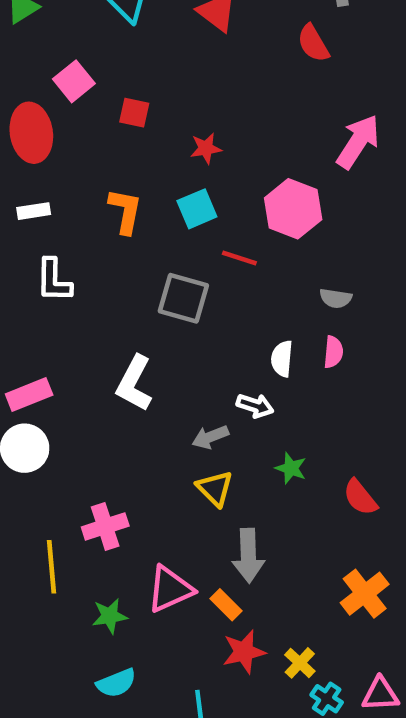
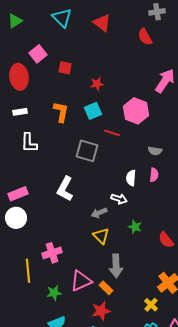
red star: (244, 652) -> (101, 311), moved
yellow cross: (300, 663) -> (151, 305), moved

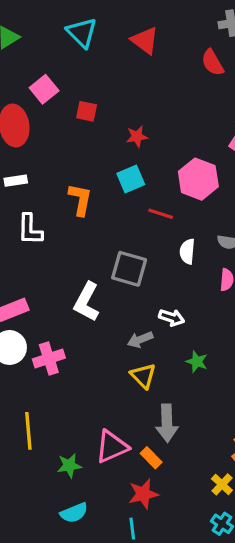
orange L-shape: (61, 112) -> (80, 200), moved
gray square: (87, 151) -> (129, 269), moved
white semicircle: (131, 178) -> (187, 251), moved
pink cross: (52, 253) -> (49, 359), moved

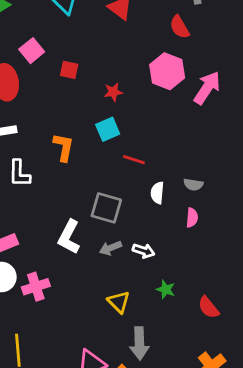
pink hexagon: (198, 179) -> (167, 71), moved
gray arrow: (140, 340) -> (110, 248), moved

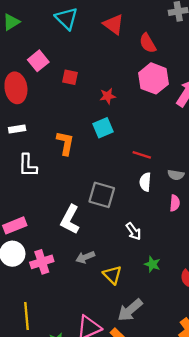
red semicircle: (180, 27) -> (148, 43), moved
red line: (134, 160) -> (142, 155), moved
gray arrow: (110, 248) -> (85, 257), moved
white arrow: (144, 251) -> (134, 231), turned 36
gray arrow: (139, 343) -> (130, 310), turned 52

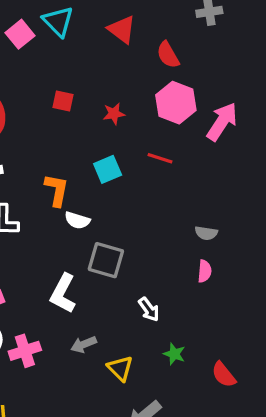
pink square: (38, 61) -> (20, 34), moved
red star: (108, 96) -> (114, 114), moved
red line: (142, 155) -> (160, 158), moved
white semicircle: (145, 182) -> (77, 220), moved, turned -78

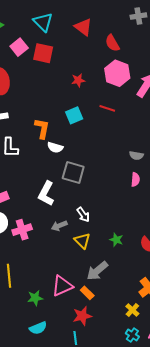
pink square: (20, 34) -> (19, 47), moved
red square: (63, 101) -> (43, 53), moved, size x1.5
white arrow: (149, 309) -> (83, 215), moved
green star: (174, 354) -> (116, 240), moved

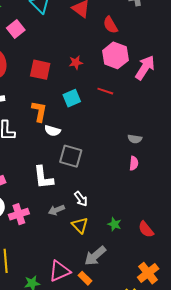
red square: (43, 53) -> (40, 70), moved
white L-shape: (46, 194) -> (43, 177), turned -35

